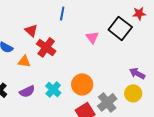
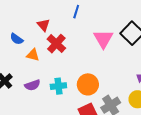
pink triangle: (92, 37) -> (103, 39), size x1.5
cyan cross: (53, 89) -> (58, 86), turned 35

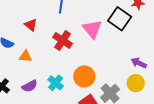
red cross: (56, 44) -> (63, 40), moved
cyan cross: (58, 86) -> (56, 83), turned -35

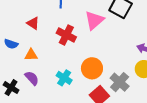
pink triangle: (92, 29) -> (94, 20), turned 35
purple semicircle: (30, 86) -> (32, 78), moved, turned -98

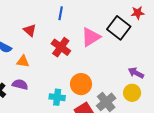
purple semicircle: (32, 78) -> (20, 84), turned -42
cyan cross: (64, 78) -> (57, 97), moved, turned -35

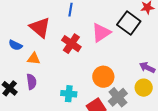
red triangle: (30, 30) -> (40, 27), size x1.6
purple semicircle: (20, 84) -> (31, 82), turned 70
orange circle: (81, 84) -> (103, 77), moved

